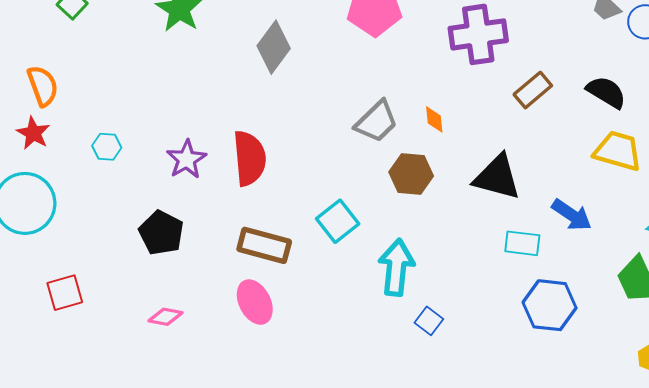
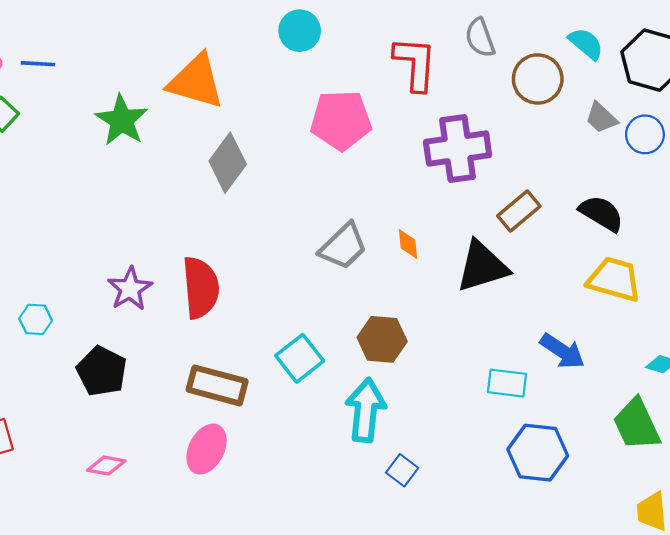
cyan hexagon: (107, 147) -> (36, 319), moved
brown hexagon: (411, 174) -> (382, 339), moved
black triangle: (497, 177) -> (482, 266), moved, turned -32
pink ellipse: (255, 302) -> (207, 449), turned 54

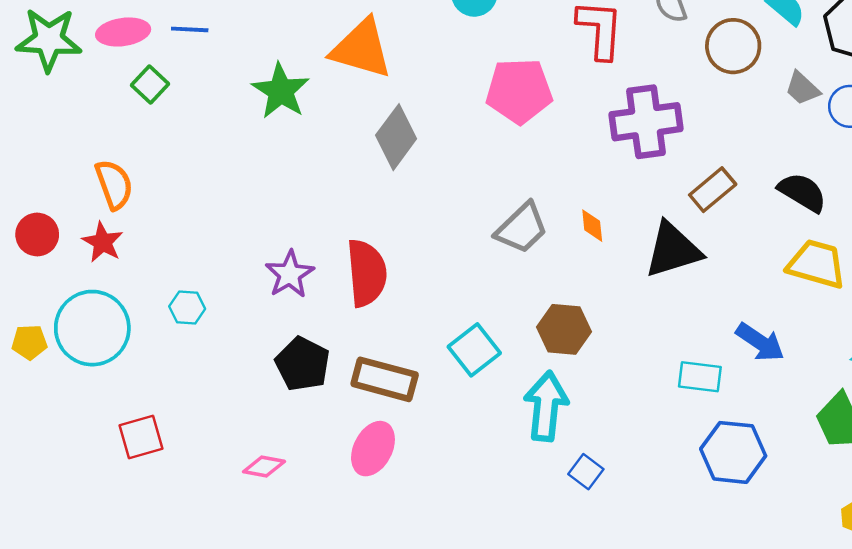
black pentagon: (102, 371) -> (302, 364), moved

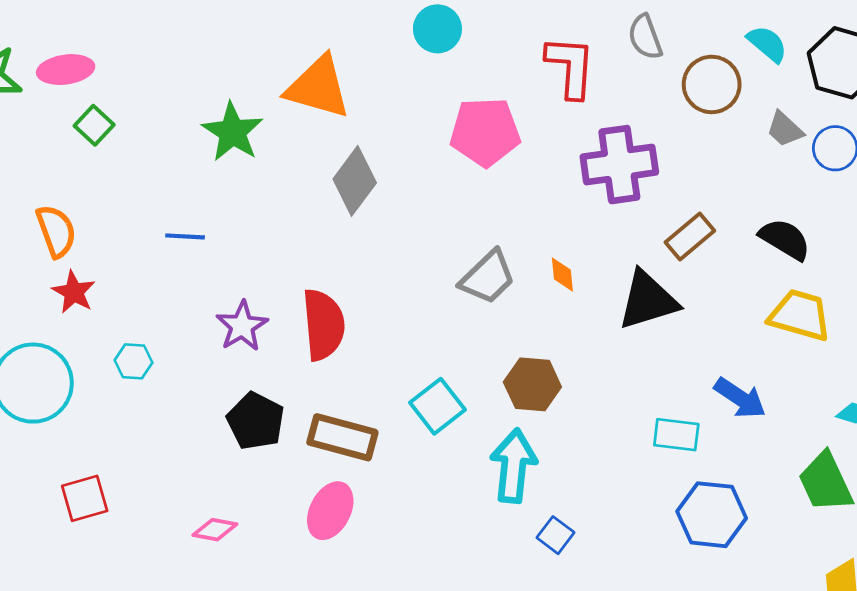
blue line: (190, 29) -> (185, 236), moved
red star: (103, 242) -> (74, 292), moved

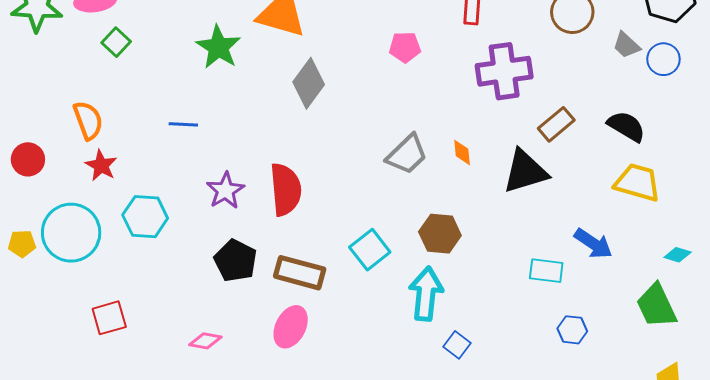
pink pentagon: (485, 132) -> (405, 47), size x0.6
cyan hexagon: (133, 361) -> (145, 217), size x1.6
blue hexagon: (712, 515) -> (572, 330), size x0.6

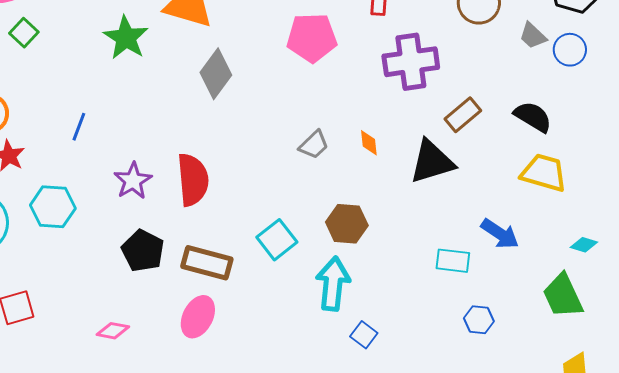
pink pentagon: (405, 47) -> (312, 38), size x1.6
blue line: (183, 124) -> (79, 127), moved, turned -72
gray trapezoid: (407, 154) -> (314, 145), size x0.7

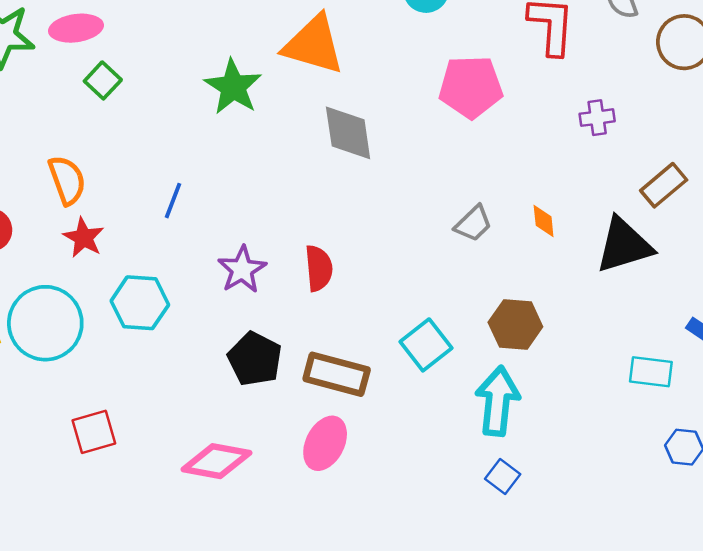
purple cross: (411, 62) -> (597, 118), size x0.5
gray diamond: (216, 74) -> (348, 133), turned -45
red semicircle: (193, 180) -> (319, 268), size x0.7
pink diamond: (113, 331) -> (216, 461), size x1.6
blue square: (364, 335) -> (503, 477), moved

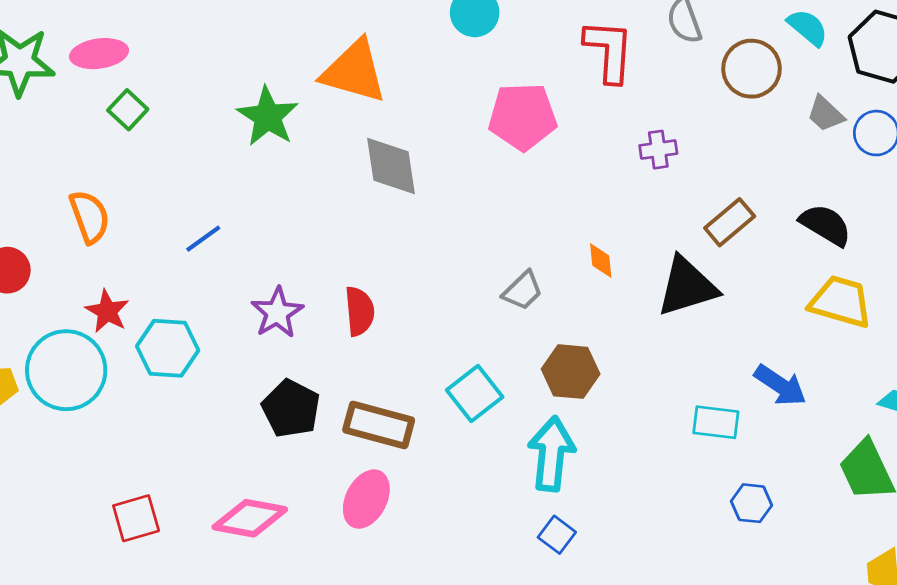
blue line: (173, 201) -> (203, 239), turned 33
gray trapezoid: (473, 224) -> (523, 291), moved
red star: (84, 238) -> (107, 311), moved
red square: (94, 432) -> (136, 518), moved

